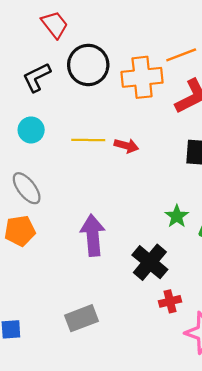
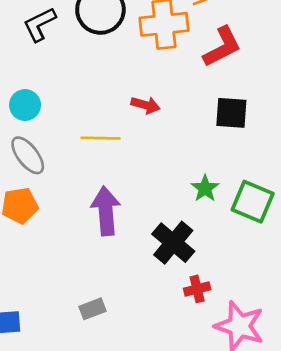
cyan circle: (31, 130) -> (25, 105), moved
yellow line: (88, 140) -> (100, 138), moved
gray rectangle: (82, 318) -> (93, 309), size x0.7

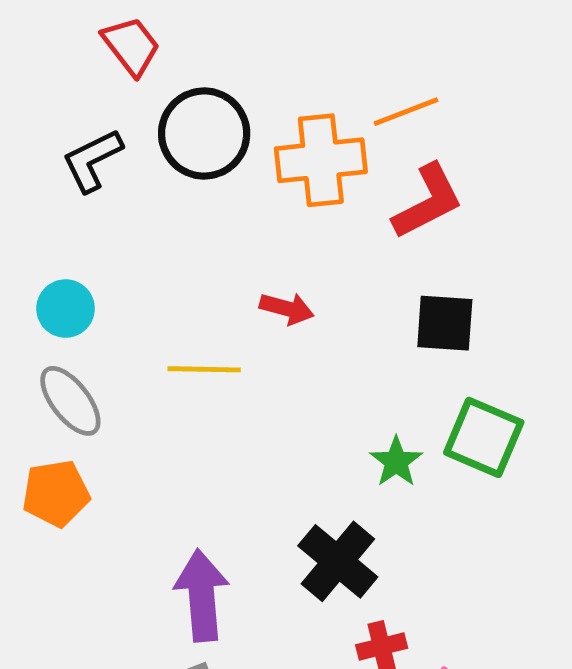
green square: (253, 202) -> (484, 437), moved
purple arrow: (106, 211) -> (202, 595), moved

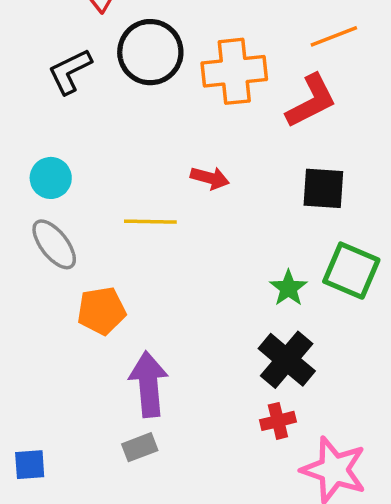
orange line: (406, 112) -> (334, 36), moved
orange pentagon: (56, 493) -> (101, 311), moved
black cross: (338, 561) -> (287, 360), moved

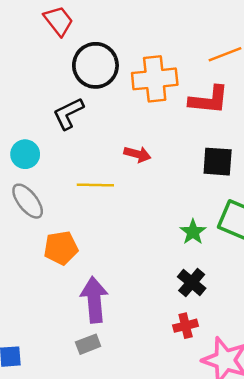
black L-shape: (70, 71) -> (68, 113), moved
red L-shape: (311, 101) -> (209, 100), turned 33
black cross: (287, 360) -> (192, 283), size x0.7

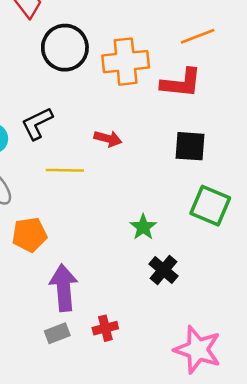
black L-shape: (68, 113) -> (37, 123), moved
green star: (193, 232) -> (143, 227), moved
red cross: (186, 326) -> (105, 328), moved

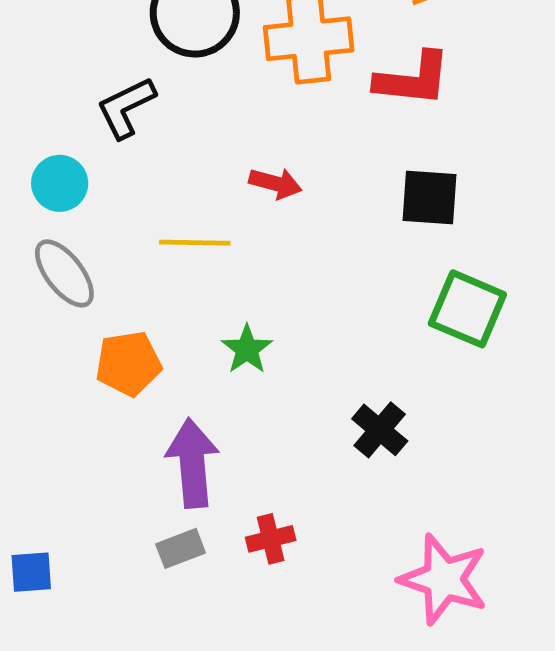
black L-shape: (37, 123) -> (126, 107), moved
green star: (143, 227) -> (247, 349), moved

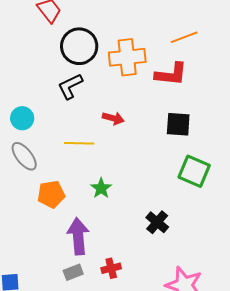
black L-shape: (126, 107) -> (70, 86), moved

